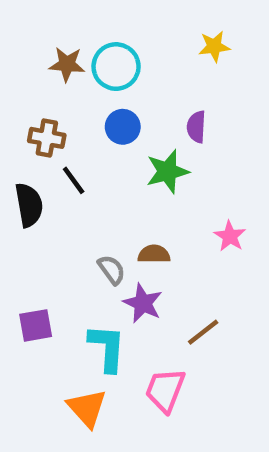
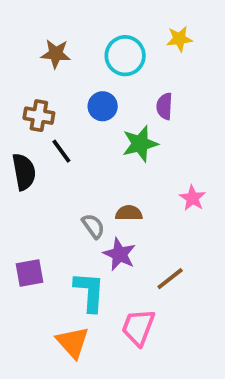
cyan circle: (116, 67) -> (125, 56), moved

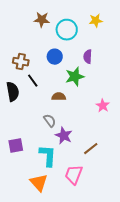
brown star: (56, 54) -> (42, 20), moved
brown semicircle: (129, 213) -> (59, 97), moved

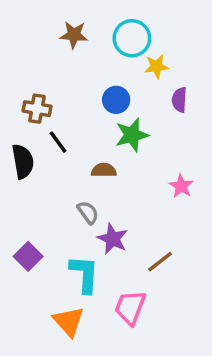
yellow star: (96, 21) -> (157, 66), moved
cyan circle: (67, 30) -> (132, 38), moved
blue circle: (55, 57) -> (116, 100), moved
purple semicircle: (88, 57) -> (179, 100), moved
purple square: (16, 146) -> (28, 256), turned -35

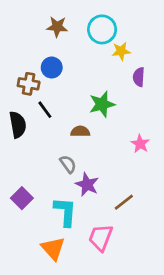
blue circle: (116, 100) -> (52, 68), moved

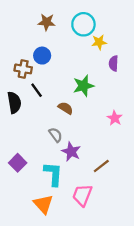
brown semicircle: (80, 131) -> (66, 108), turned 32

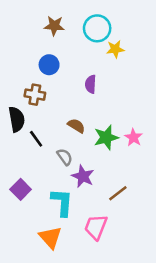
purple semicircle: (114, 63) -> (91, 84), moved
brown cross: (23, 69) -> (35, 95), moved
green star: (83, 86) -> (106, 137), moved
black line: (37, 90) -> (36, 139), moved

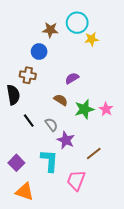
brown star: (54, 26) -> (50, 30), moved
purple semicircle: (91, 84) -> (72, 78), moved, turned 56
black line: (36, 139) -> (29, 121), moved
purple square: (21, 189) -> (16, 163), moved
orange triangle: (50, 237) -> (25, 192), moved, turned -30

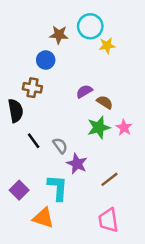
brown semicircle: (61, 100) -> (105, 102), moved
pink trapezoid: (76, 180) -> (108, 220), moved, turned -30
orange triangle: (25, 192) -> (43, 218), moved

